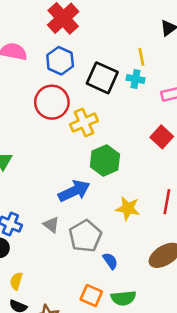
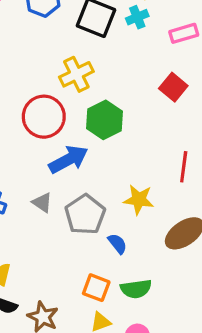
cyan cross: (136, 79) -> (137, 17), turned -30
red circle: (52, 102) -> (44, 117), moved
yellow star: (128, 208) -> (139, 200), moved

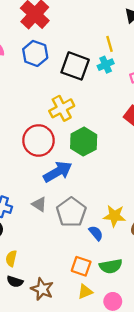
yellow star: (139, 200) -> (114, 216), moved

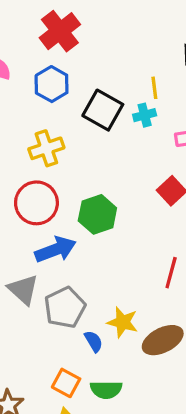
yellow cross: (62, 108) -> (46, 148), moved
gray triangle: (39, 204) -> (23, 290), size x1.5

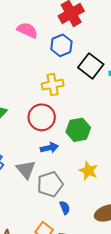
blue arrow: (56, 250) -> (49, 148), size x0.7
yellow star: (123, 322) -> (88, 171), moved

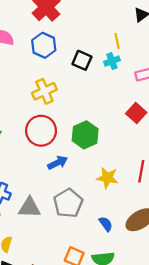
black square: (91, 66) -> (82, 60), size x0.7
gray triangle: (26, 170) -> (29, 208), moved, turned -35
blue semicircle: (65, 208) -> (106, 224), moved

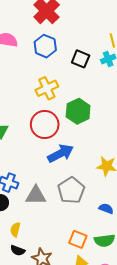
green hexagon: (85, 135) -> (78, 111), moved
blue arrow: (58, 163) -> (61, 153), size x1.4
blue semicircle: (106, 224) -> (106, 209), turned -32

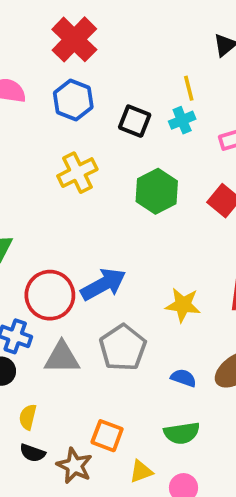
green hexagon: (78, 111) -> (157, 191), moved
red circle: (45, 125) -> (50, 295), moved
orange square: (78, 239) -> (107, 436), moved

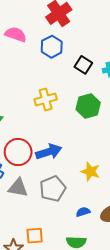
yellow cross: (77, 173) -> (46, 99), moved
blue semicircle: (183, 378) -> (83, 212), turned -48
orange square: (107, 436) -> (35, 236), turned -36

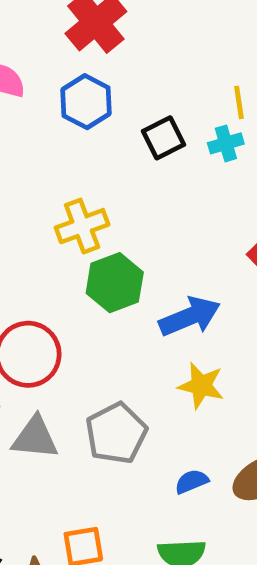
black square: (83, 65) -> (163, 138), turned 36
green hexagon: (88, 106) -> (115, 283), moved
blue arrow: (49, 152) -> (190, 317), moved

